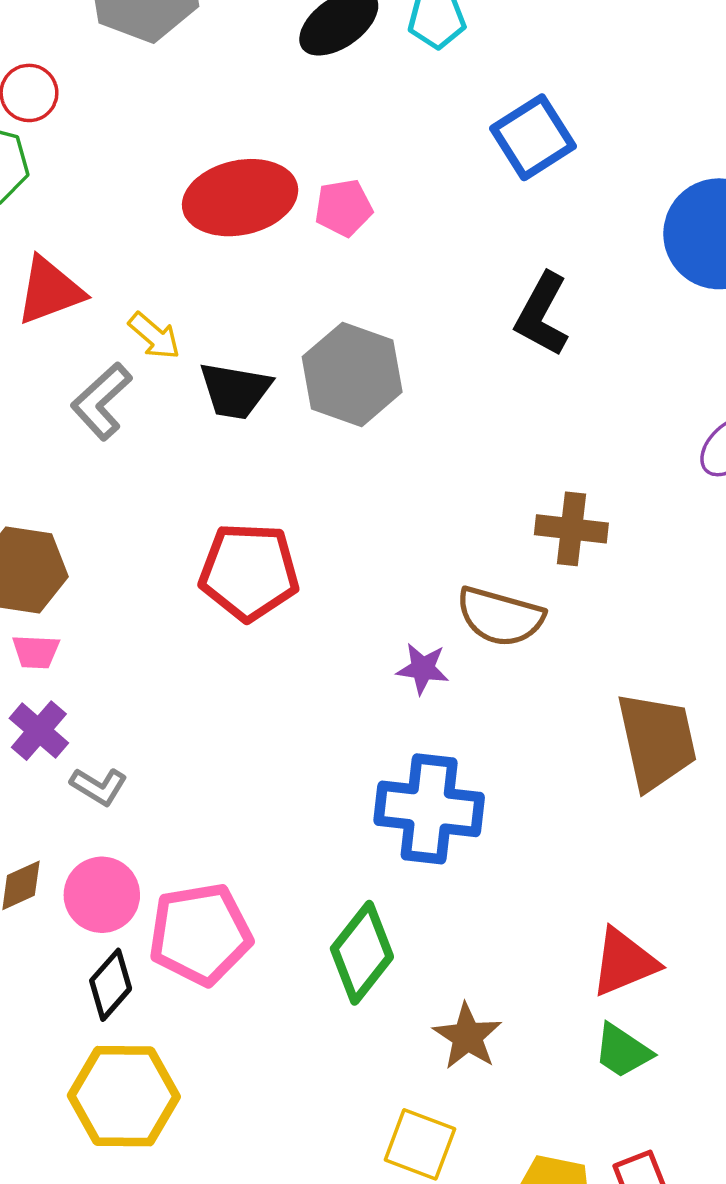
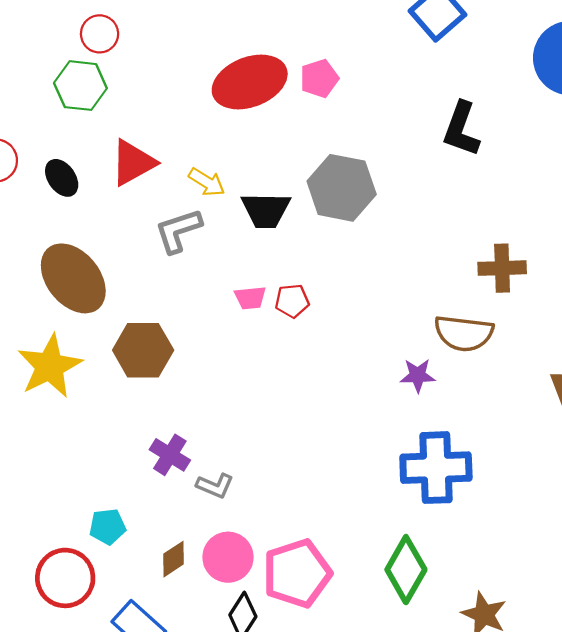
gray L-shape: (101, 401) -> (178, 231), turned 33
red pentagon: (249, 572) -> (292, 301), moved, size x0.5
pink trapezoid: (36, 652) -> (250, 298), moved

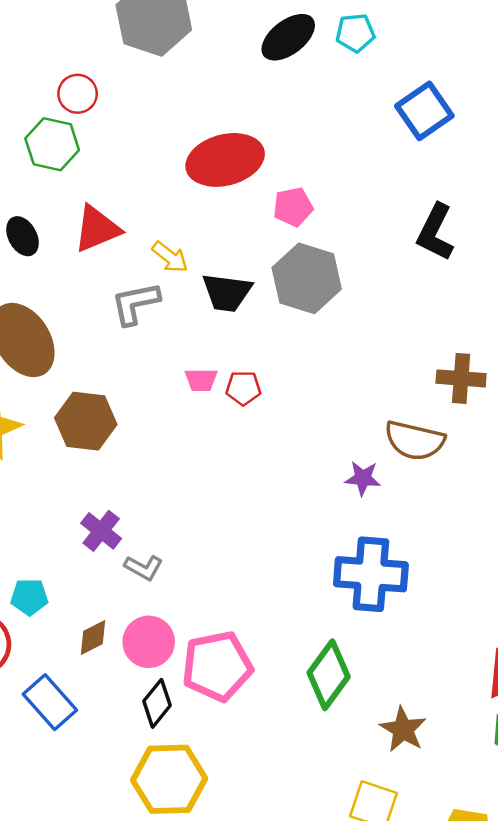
pink pentagon: (319, 78) -> (293, 207), moved

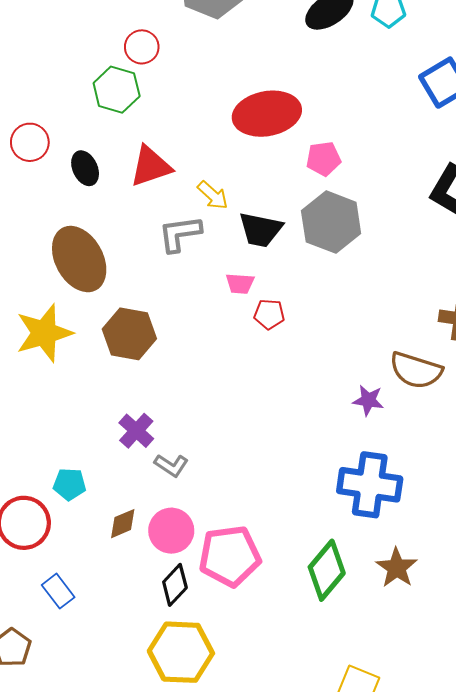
pink trapezoid: (201, 380) -> (240, 284), moved
blue rectangle: (50, 702) -> (58, 591), moved, size x0.7
brown star: (403, 729) -> (397, 568), moved

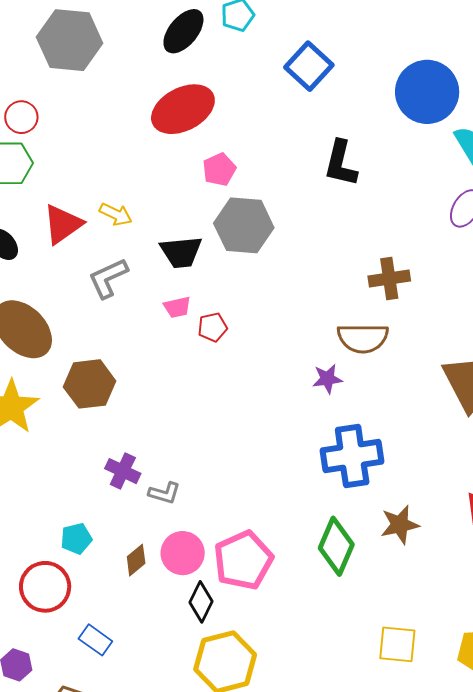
red ellipse: (267, 114) -> (183, 109), moved
yellow arrow: (213, 195) -> (116, 214), moved
brown star: (397, 568) -> (400, 525), turned -30

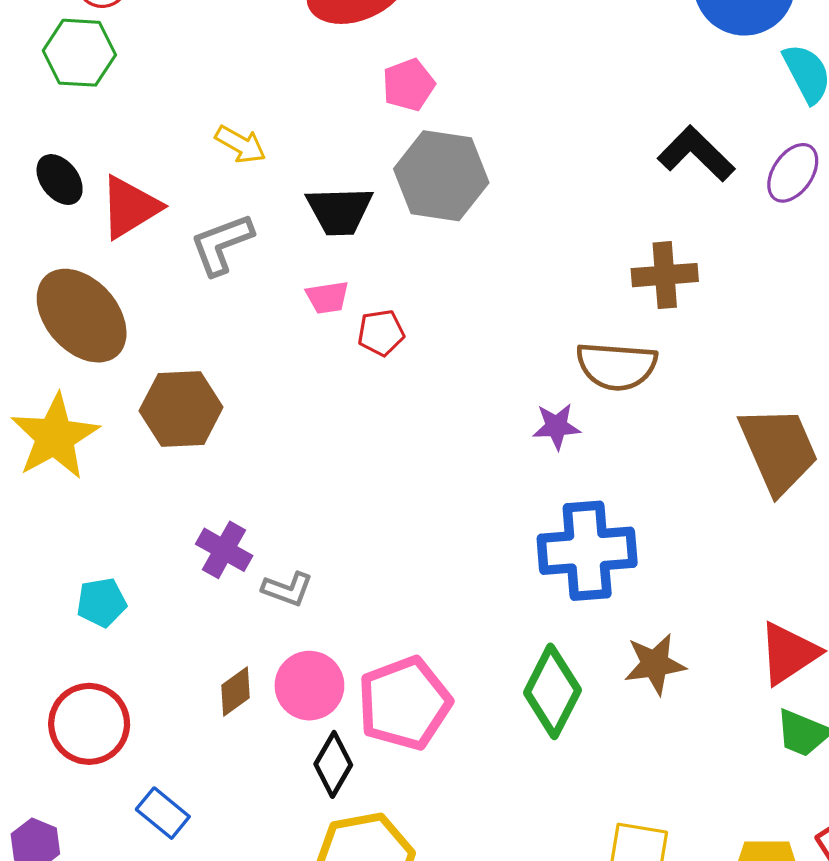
black L-shape: (341, 163) -> (696, 154), moved, turned 117
red triangle: (63, 224) -> (130, 207), moved
cyan pentagon: (76, 539) -> (102, 602), moved

